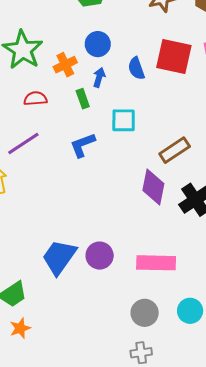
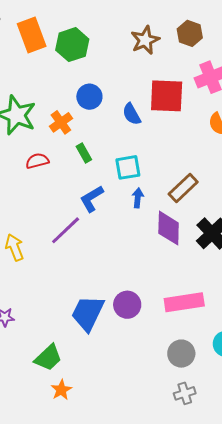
blue arrow: (99, 77) -> (138, 198), moved
purple line: (23, 143) -> (66, 230), moved

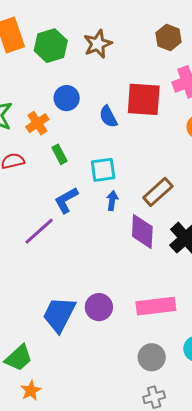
brown star: (145, 40) -> (98, 44), moved

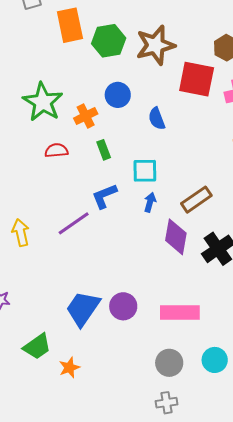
brown star: (98, 44) -> (155, 45), size x1.4
red square: (144, 99) -> (197, 79), moved
orange star: (31, 390) -> (69, 368), moved

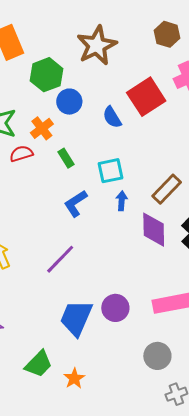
green hexagon: (109, 41) -> (46, 75), moved
red square: (197, 79) -> (146, 97), moved, turned -33
red semicircle: (56, 150) -> (21, 154), moved
purple line: (74, 223) -> (60, 259), moved
gray circle: (169, 363) -> (157, 356), moved

